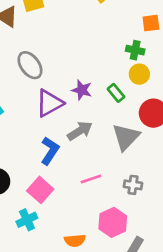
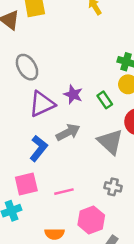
gray triangle: (126, 137) -> (110, 142), turned -36
pink line: (91, 179) -> (64, 192), moved
pink square: (40, 190) -> (26, 184), turned 30

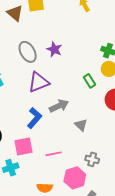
purple star: (73, 94) -> (54, 49), moved
gray triangle: (110, 142) -> (81, 125), moved, size x0.6
gray cross: (113, 187) -> (92, 159), moved

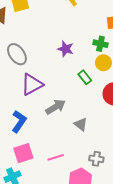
purple star: (54, 49) -> (66, 49), moved
blue L-shape: (34, 118) -> (19, 121), moved

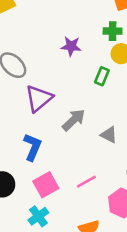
green rectangle: (85, 77) -> (102, 76), turned 72

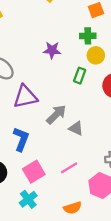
purple triangle: (39, 98) -> (25, 97), turned 30
gray triangle: (109, 135) -> (76, 128), moved

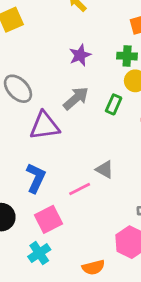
purple star: (52, 50) -> (80, 55), moved, turned -30
gray arrow: (56, 114) -> (76, 98), moved
pink line: (69, 168) -> (80, 189), moved

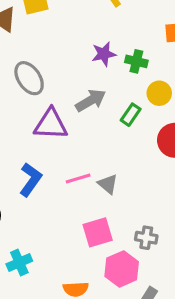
green cross: (127, 56) -> (136, 61), moved
pink line: (80, 189) -> (78, 179), moved
pink square: (49, 219) -> (98, 232), moved

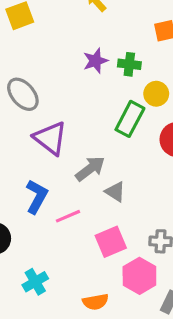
gray arrow: (91, 100) -> (90, 169), moved
green rectangle: (131, 115) -> (130, 119), size x1.5
purple triangle: (51, 124) -> (50, 138), turned 42
pink line: (78, 179) -> (68, 216), moved

